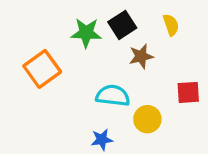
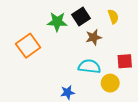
cyan semicircle: (113, 96) -> (89, 66), moved
yellow circle: (147, 119) -> (110, 83), moved

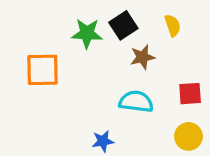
orange square: (28, 46) -> (43, 70), turned 35
yellow circle: (110, 83) -> (188, 136), moved

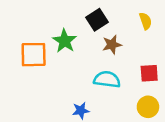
yellow semicircle: (173, 25) -> (145, 21), moved
green star: (87, 33) -> (65, 41), moved, turned 30

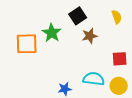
cyan semicircle: (107, 79) -> (94, 79), moved

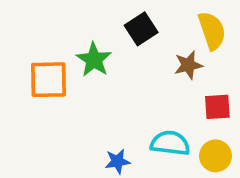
yellow semicircle: (117, 17) -> (212, 31), size x1.5
brown star: (90, 36) -> (188, 65), moved

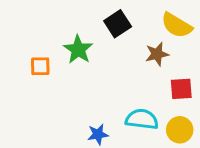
yellow semicircle: (212, 31) -> (177, 25), turned 140
orange square: (49, 80) -> (40, 66), size x0.6

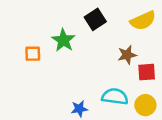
yellow semicircle: (177, 25) -> (143, 21), turned -55
brown star: (157, 54) -> (127, 55), moved

